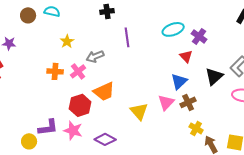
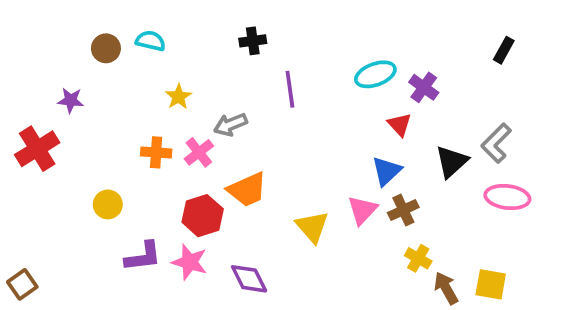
purple diamond: (105, 139) -> (249, 279), turned 35
yellow circle: (29, 141) -> (108, 204), moved

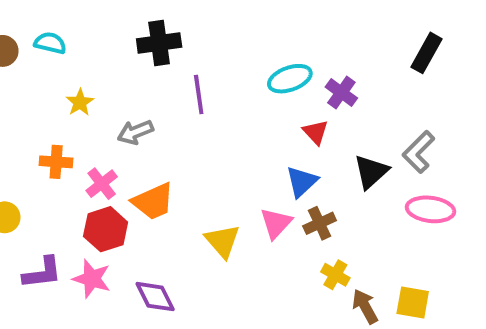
black cross: (253, 41) -> (159, 43), size x1.5
black rectangle: (504, 50) -> (427, 53), size x1.4
pink cross: (199, 152) -> (102, 184), moved

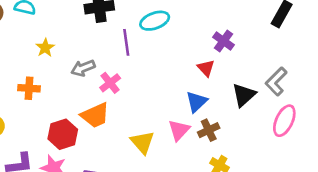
cyan ellipse: (290, 79) -> (155, 21), moved
pink cross: (102, 184) -> (110, 83), moved
pink ellipse: (430, 209) -> (284, 121), turned -72

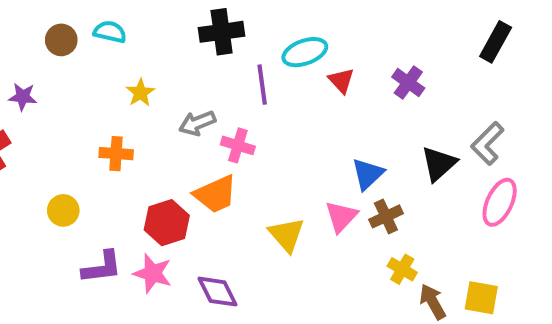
red triangle: (206, 68) -> (341, 81), moved
pink cross: (110, 83) -> (238, 145), turned -35

